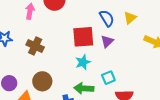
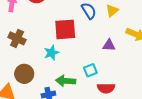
purple triangle: (107, 41) -> (109, 45), moved, turned 48
cyan star: (83, 62) -> (51, 53), moved

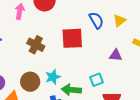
brown cross: (17, 38) -> (36, 45), moved
cyan star: (51, 53) -> (53, 77), moved

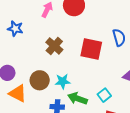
cyan square: (96, 80) -> (104, 95), turned -32

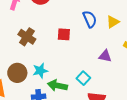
red square: (91, 49) -> (64, 34), size x0.6

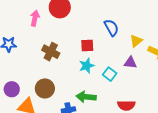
yellow triangle: (113, 22) -> (136, 41), moved
cyan star: (40, 71) -> (87, 66), moved
cyan square: (83, 78) -> (110, 74), moved

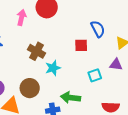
red square: (87, 45) -> (81, 45), moved
cyan star: (87, 66) -> (53, 68), moved
cyan square: (110, 74) -> (95, 75), turned 32

